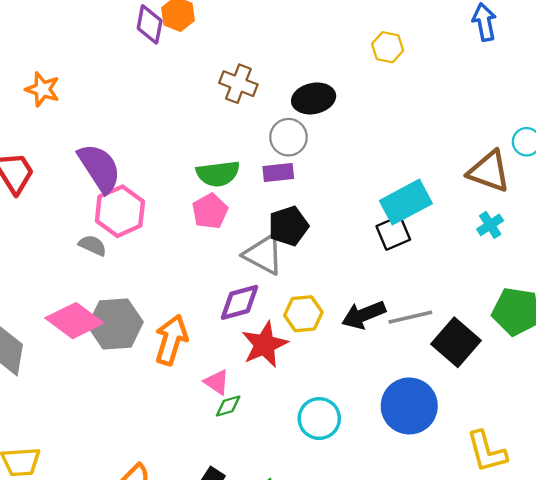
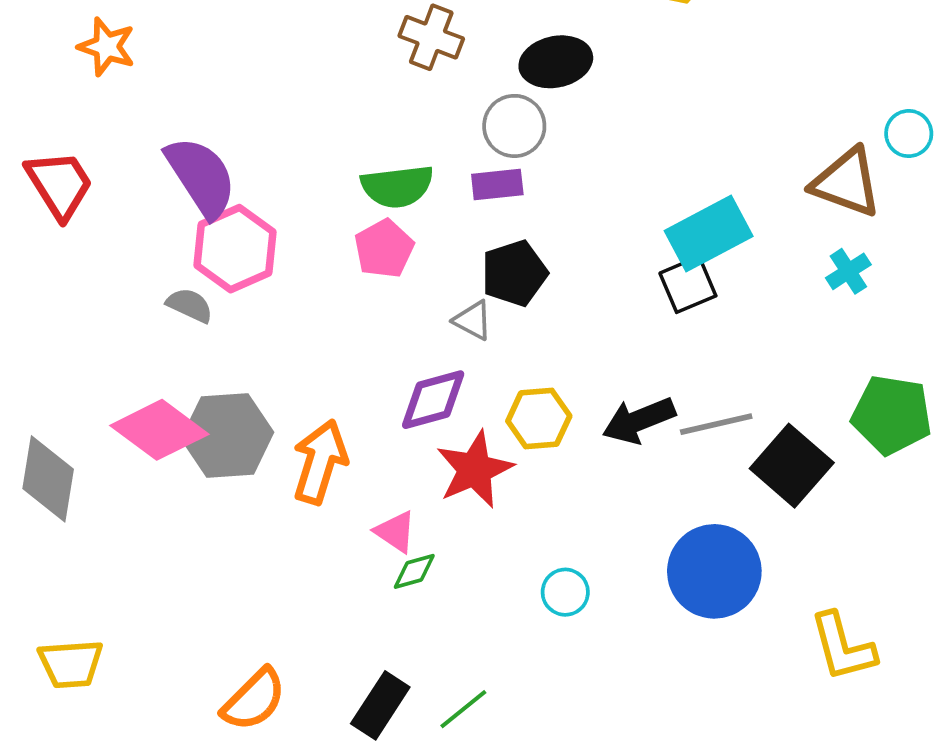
gray triangle: (263, 254) -> (473, 320), size x0.6
cyan circle: (319, 419) -> (565, 592), size x0.7

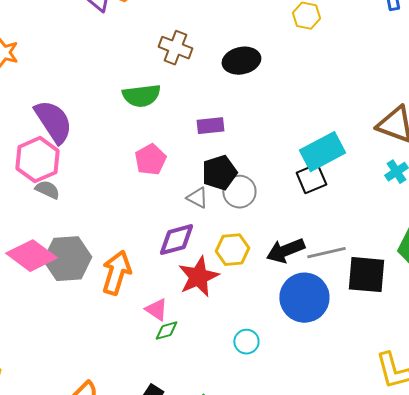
gray circle: (514, 126) -> (239, 192), moved
green semicircle: (397, 186) -> (141, 96), moved
pink hexagon: (235, 249) -> (37, 160), moved
black square: (792, 466) -> (366, 275), turned -36
blue circle: (714, 571) -> (304, 298), moved

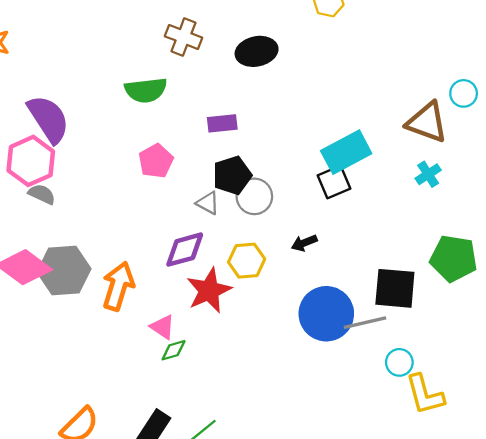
black arrow: (285, 251) -> (304, 243), moved, size x0.6
gray line: (326, 253) -> (365, 323), moved
cyan circle: (246, 342) -> (399, 362), moved

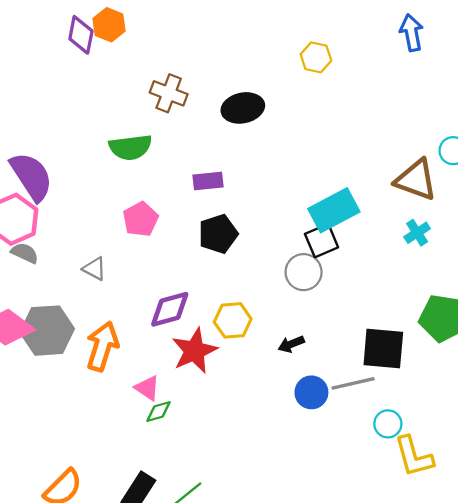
gray circle: (254, 196) -> (304, 272), moved
gray triangle: (208, 203) -> (94, 269), moved
black arrow: (304, 243) -> (291, 344), moved
blue circle: (326, 314) -> (311, 392), moved, size x0.6

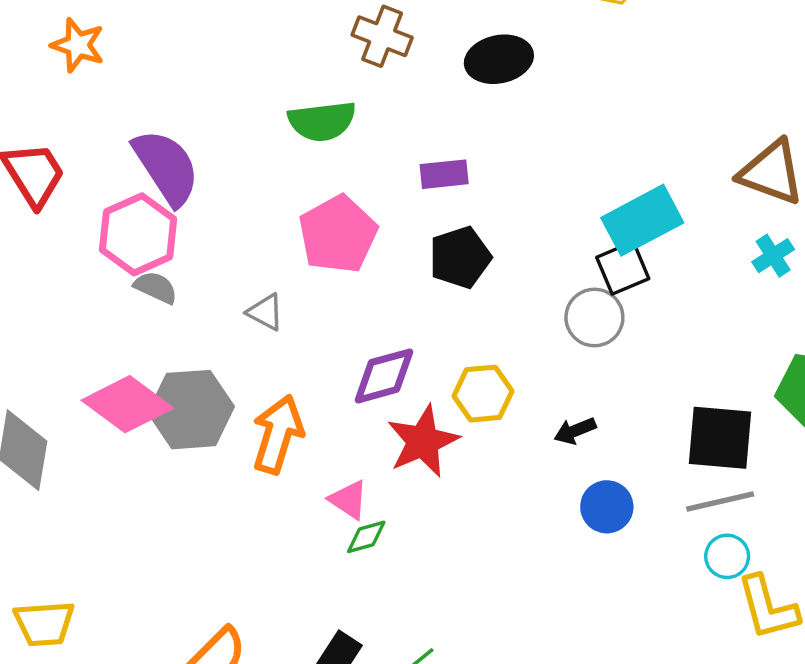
pink pentagon: (141, 219) -> (338, 234), size x1.4
gray line: (353, 383) -> (720, 501), moved

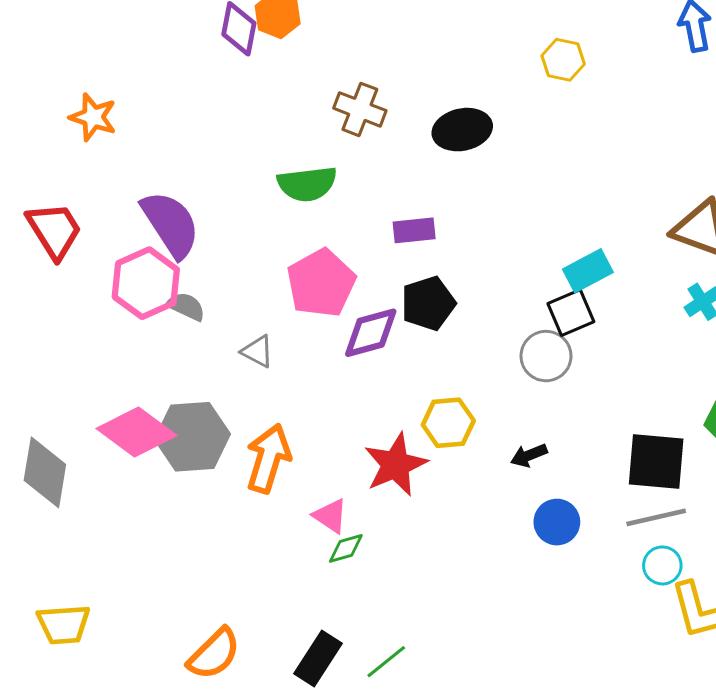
cyan rectangle: (642, 220) -> (588, 271), size x0.7
gray semicircle: (156, 287) -> (186, 306), moved
purple diamond: (384, 376) -> (371, 333), moved

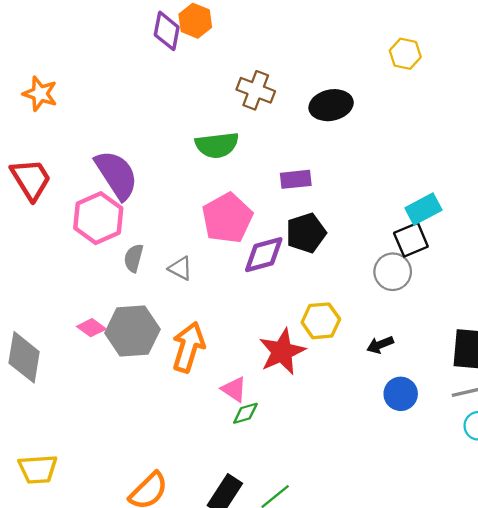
orange star: (93, 117) -> (40, 94), moved
gray semicircle: (186, 306) -> (134, 258), moved, turned -100
pink diamond: (137, 432) -> (91, 328), size x0.5

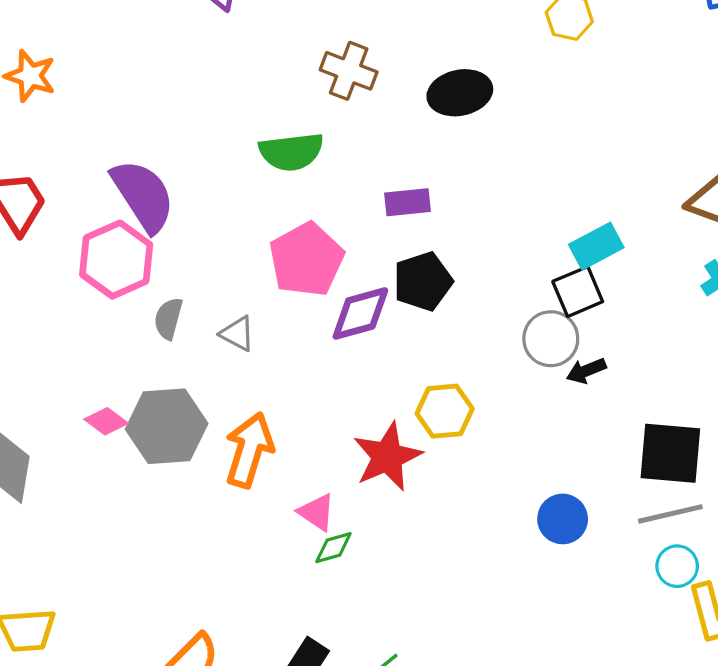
black arrow: (380, 345) -> (586, 371), moved

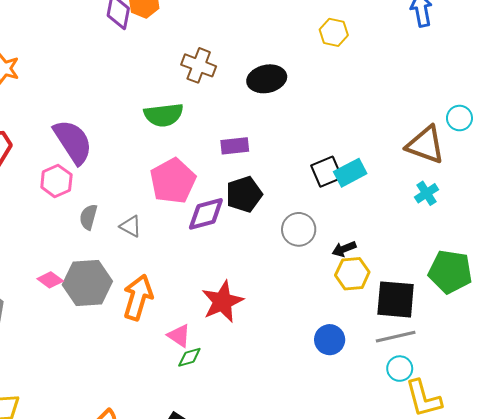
pink hexagon: (116, 260) -> (56, 181), size x0.7
black square: (578, 292) -> (327, 172), moved
gray circle: (551, 339) -> (299, 229), moved
yellow hexagon: (445, 411) -> (352, 274), moved

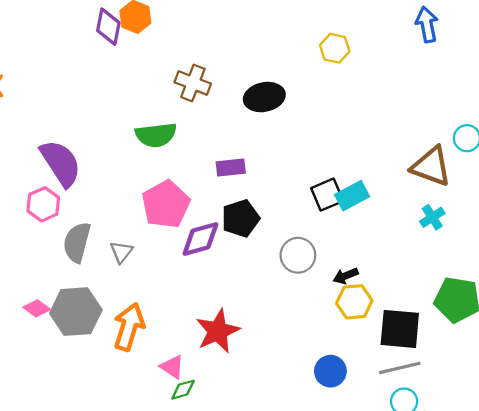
gray semicircle: (88, 217) -> (77, 242), size x1.5
gray triangle: (131, 226) -> (121, 252), turned 40

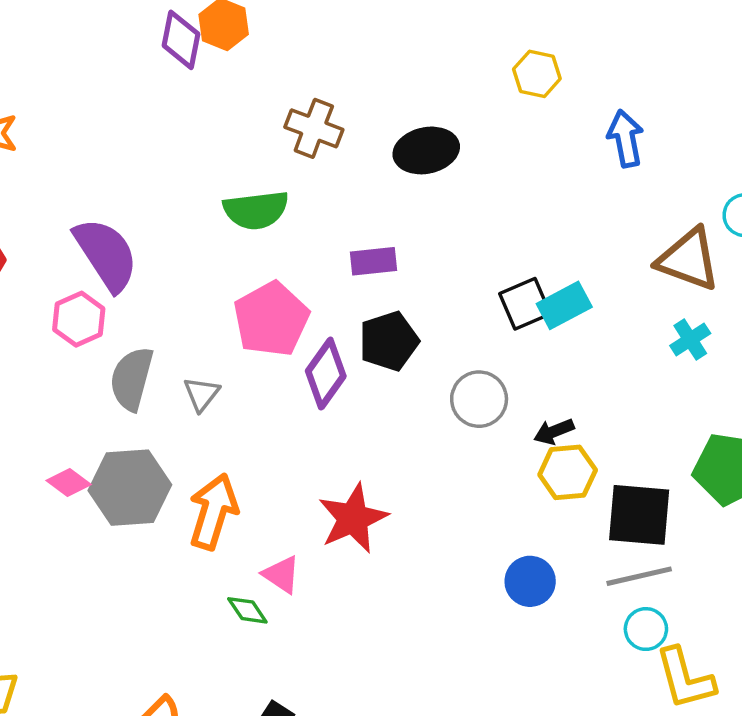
blue arrow: (427, 24) -> (625, 139), moved
purple diamond: (200, 239) -> (326, 374), turned -39
green diamond: (183, 390) -> (247, 610), moved, turned 72

